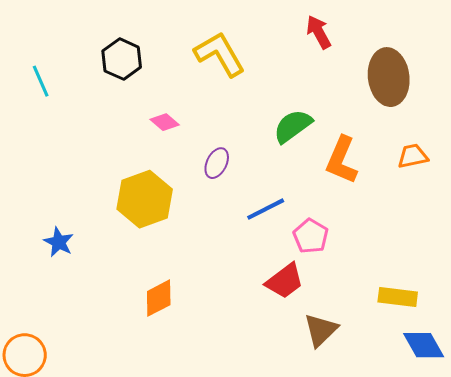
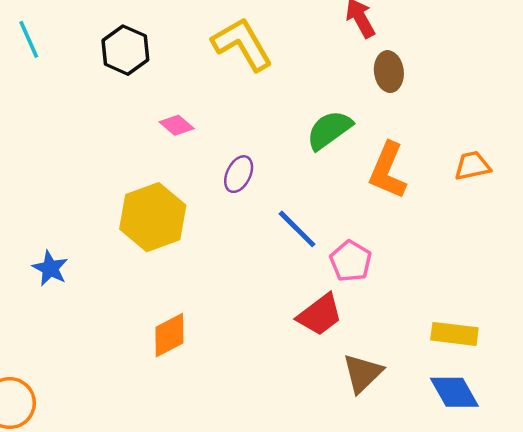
brown ellipse: (389, 77) -> (389, 72), moved, size x0.6
cyan line: (41, 81) -> (29, 39), moved
blue line: (266, 209) -> (297, 229), turned 72
blue diamond: (424, 345) -> (454, 392), moved

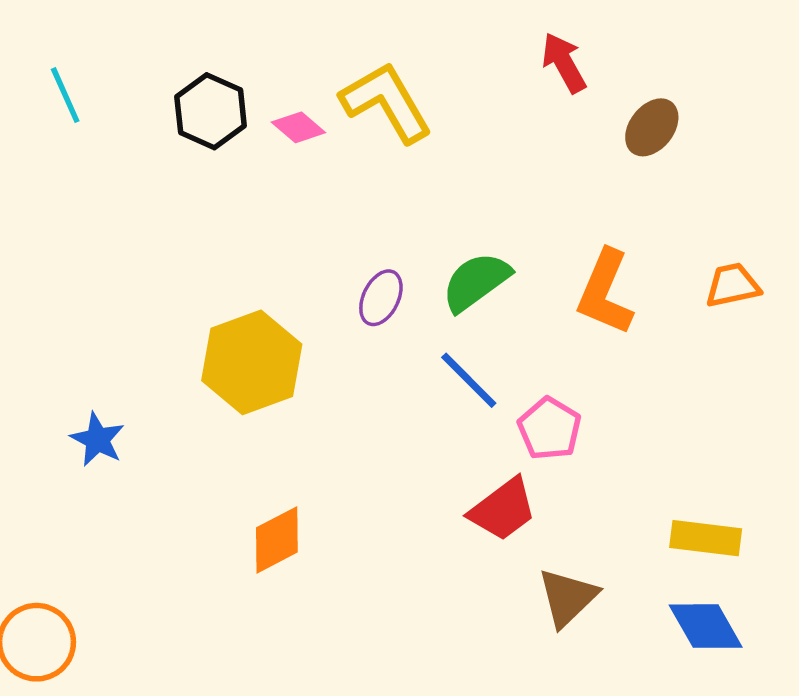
brown ellipse: (389, 72) -> (652, 127), moved, turned 45
pink diamond: (177, 125) -> (298, 127), moved
green semicircle: (329, 130) -> (476, 282), moved

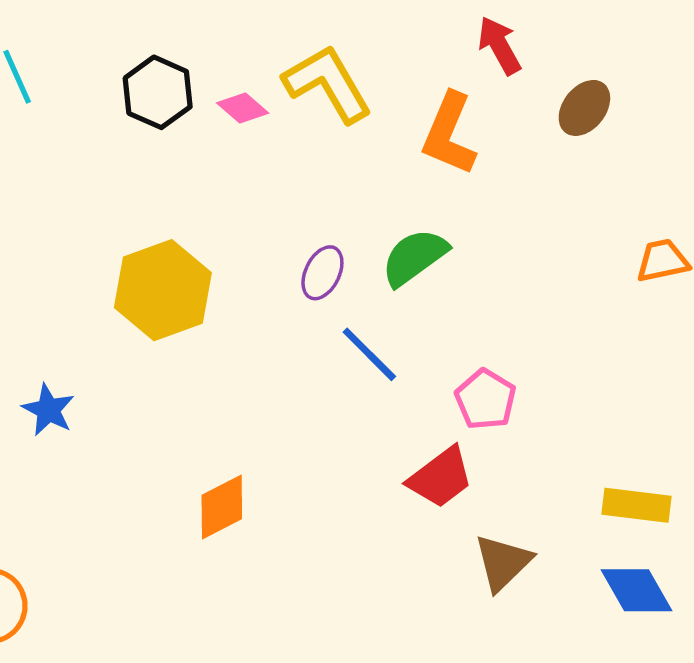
orange L-shape: (605, 292) -> (449, 134), moved
yellow hexagon: (252, 362) -> (163, 290), moved
blue line: (469, 380) -> (369, 354), moved

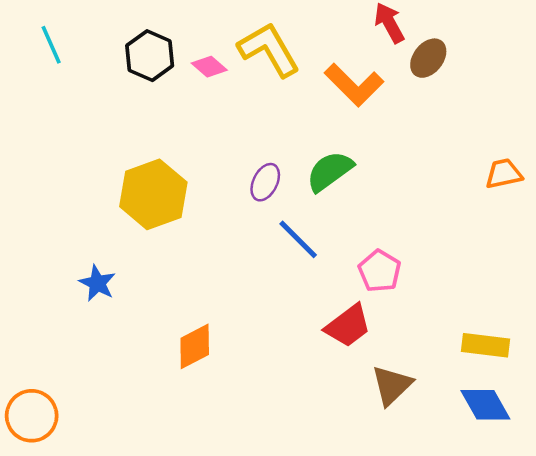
brown ellipse: (584, 108) -> (428, 58), moved
orange L-shape: (449, 134) -> (354, 85), turned -68
blue star: (48, 410) -> (97, 283), moved

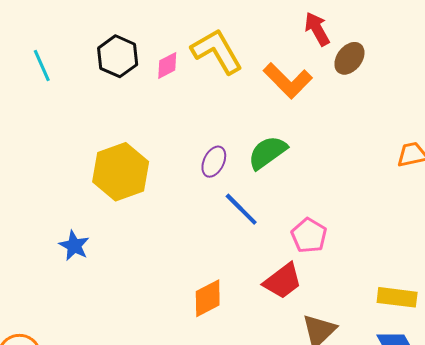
cyan line: (51, 45) -> (42, 65), moved
pink diamond: (209, 67) -> (167, 65), turned -68
orange diamond: (195, 346) -> (208, 298), moved

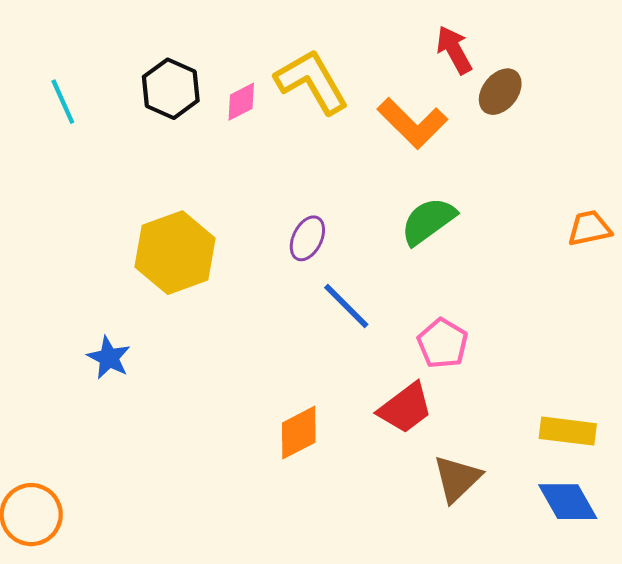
green semicircle: (267, 152) -> (428, 221), moved

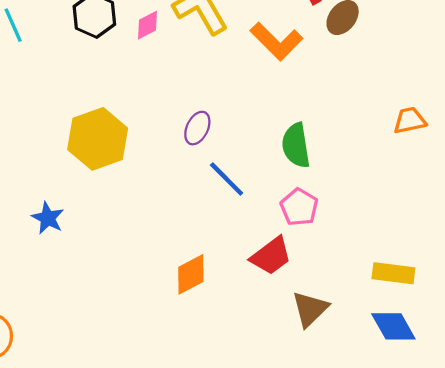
green semicircle: (428, 221) -> (296, 145), moved, turned -63

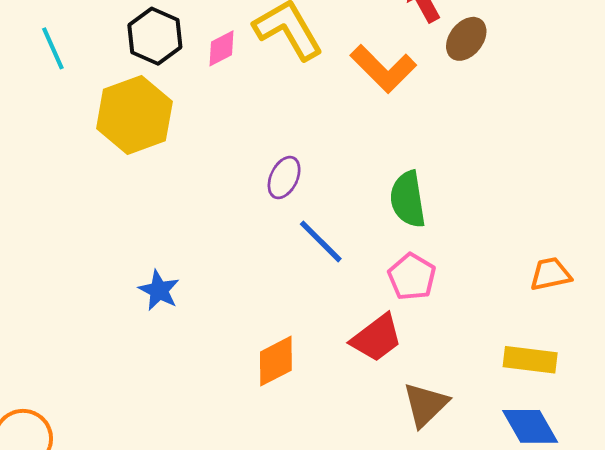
orange trapezoid: (410, 120) -> (551, 274), moved
yellow hexagon: (98, 139) -> (134, 115), moved
blue star: (48, 218) -> (159, 290), moved

